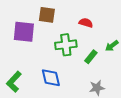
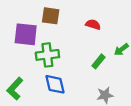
green cross: (66, 45) -> (47, 55), moved

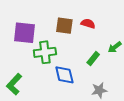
brown square: (51, 16) -> (64, 26), moved
blue diamond: (55, 84) -> (64, 75), moved

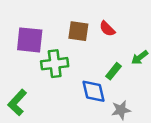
red semicircle: (88, 24) -> (107, 29), turned -152
blue diamond: (64, 75) -> (93, 91), moved

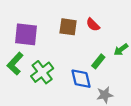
green cross: (55, 64) -> (42, 72), moved, turned -30
green L-shape: (17, 102) -> (15, 64), moved

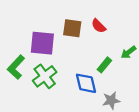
purple square: (26, 34) -> (42, 43), moved

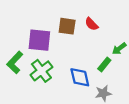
green rectangle: (104, 65) -> (104, 65), moved

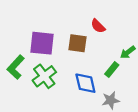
brown square: (67, 26) -> (77, 43), moved

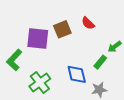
brown square: (77, 43) -> (62, 29), moved, turned -30
green cross: (44, 76) -> (40, 83), moved

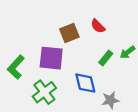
purple square: (38, 39) -> (51, 58), moved
green rectangle: (100, 62) -> (106, 58), moved

